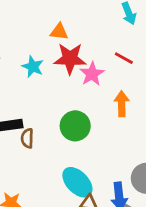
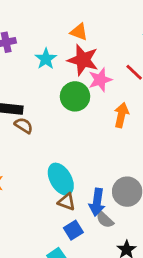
green circle: (75, 126) -> (75, 96), moved
brown semicircle: (27, 138) -> (24, 126), turned 108

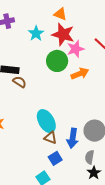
orange arrow: (121, 115) -> (80, 74), moved, turned 54
gray semicircle: (105, 220) -> (90, 157), moved, turned 56

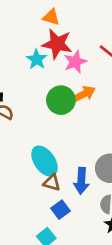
cyan star: (36, 33) -> (37, 59), moved
green circle: (57, 61) -> (61, 100), moved

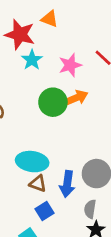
red star: (57, 44) -> (20, 34), moved
cyan ellipse: (44, 161) -> (32, 162), turned -52

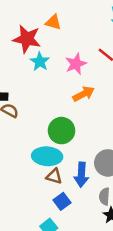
green circle: (53, 102) -> (61, 131), moved

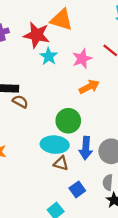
orange triangle: (53, 22) -> (62, 20), size x1.5
blue arrow: (81, 175) -> (86, 148), moved
blue square: (62, 201) -> (77, 189), moved

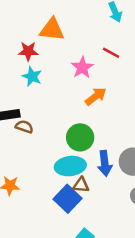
red star: (37, 35) -> (28, 51), size x0.7
cyan star: (49, 56) -> (32, 76), moved
blue square: (77, 189) -> (68, 199), moved, size x1.5

